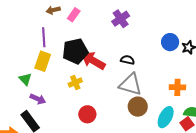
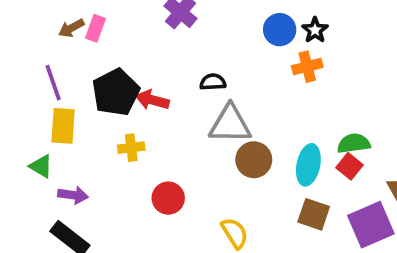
brown arrow: (53, 10) -> (71, 28), moved
red arrow: (93, 61) -> (152, 100), size x0.7
yellow cross: (75, 83) -> (131, 148), turned 32
orange cross: (177, 87) -> (307, 67), moved

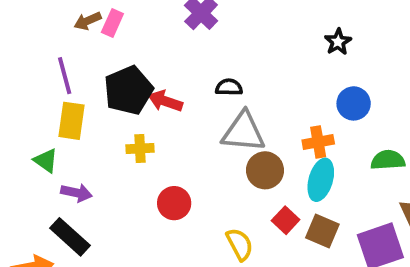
blue circle: (280, 30) -> (354, 103), moved
orange cross: (307, 67) -> (318, 142), moved
green semicircle: (354, 143) -> (388, 160), moved
red square: (350, 166) -> (286, 220), moved

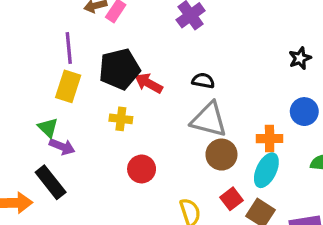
green triangle: (46, 161) -> (48, 128), moved

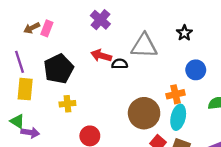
red arrow: (149, 83) -> (101, 56), moved
gray triangle: (209, 120) -> (144, 46), moved
brown circle: (221, 155) -> (144, 113), size x1.4

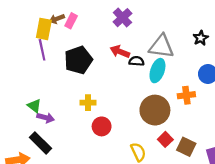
yellow rectangle: (25, 89) -> (44, 29), moved
yellow cross: (67, 104) -> (88, 103), moved
cyan ellipse: (178, 117) -> (157, 71), moved

